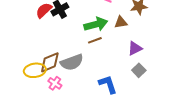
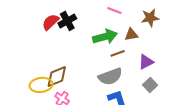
brown line: (95, 40) -> (118, 53), moved
gray semicircle: (72, 62) -> (110, 77), moved

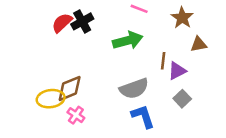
brown star: (150, 18) -> (182, 18), turned -30
brown triangle: (131, 35) -> (199, 44), moved
brown line: (118, 53) -> (163, 61), moved, turned -64

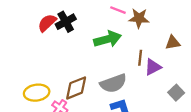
brown star: (182, 18) -> (139, 18), moved, turned -30
brown diamond: (70, 89) -> (76, 88), moved
gray square: (182, 99) -> (176, 93), moved

